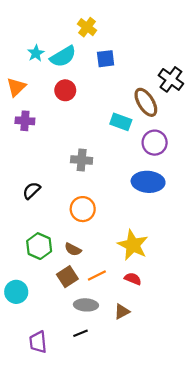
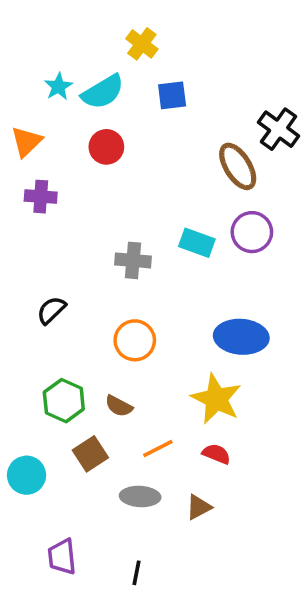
cyan rectangle: (121, 122) -> (197, 243), moved
blue ellipse: (148, 182) -> (241, 337), moved
brown square: (67, 277) -> (90, 454), moved
black line: (81, 333) -> (137, 573), moved, turned -56

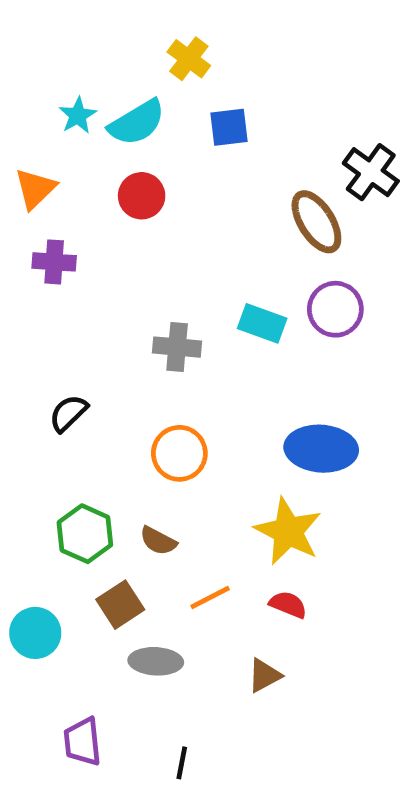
gray ellipse: (140, 496) -> (156, 661), moved

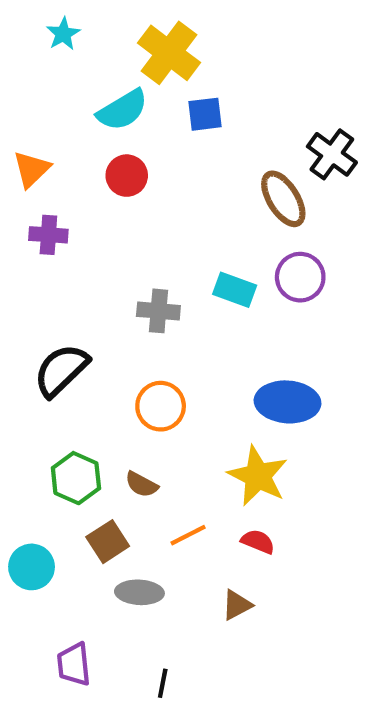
yellow cross: (189, 59) -> (169, 53), size x1.6
cyan star: (78, 115) -> (63, 34), moved
black semicircle: (68, 413) -> (61, 370), size x1.6

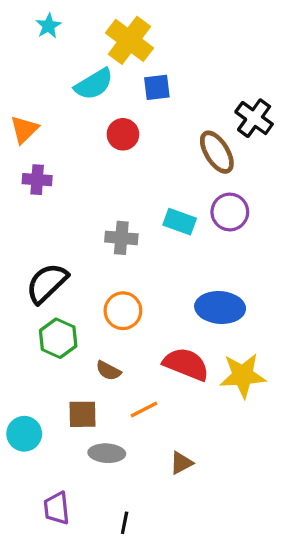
red circle: (127, 176) -> (123, 134), moved
yellow star: (258, 476) -> (243, 375), moved, turned -30
green hexagon: (76, 478) -> (58, 338), moved
brown square: (108, 542) -> (82, 414), turned 32
red semicircle: (258, 542) -> (186, 364), moved, size x1.8

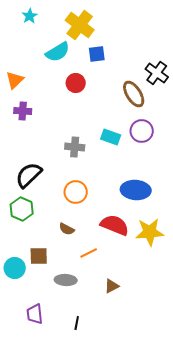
green hexagon: (58, 338) -> (22, 209), moved
brown square: (82, 414) -> (39, 256), moved

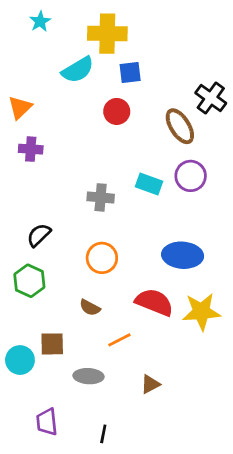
yellow cross: (80, 25) -> (107, 34), turned -36
red circle: (76, 83) -> (117, 111), moved
black semicircle: (29, 175) -> (39, 235), size x0.7

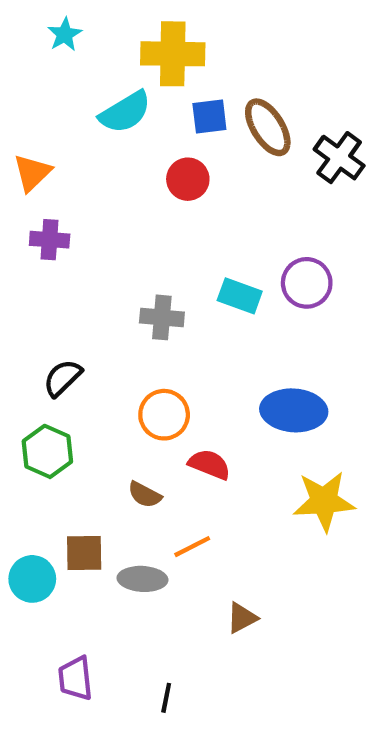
brown ellipse: (180, 126) -> (268, 127), moved
red semicircle: (154, 302) -> (209, 464), moved, size x0.7
gray ellipse: (88, 376) -> (142, 579), moved

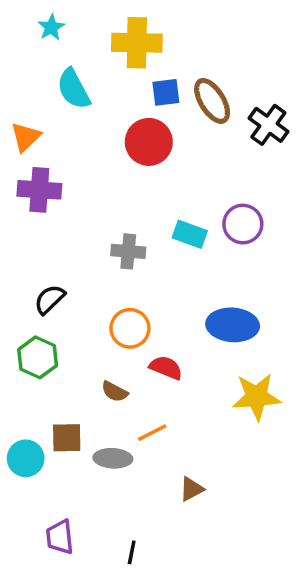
cyan semicircle: (125, 112) -> (74, 89), moved, turned 93
red circle: (188, 179) -> (149, 142), size x1.4
purple cross: (50, 240) -> (39, 190), size x1.4

